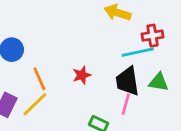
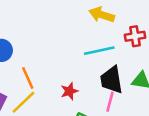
cyan line: (138, 52) -> (99, 51), moved
red star: (82, 75) -> (69, 91), moved

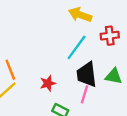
cyan line: (99, 51) -> (77, 47), turned -44

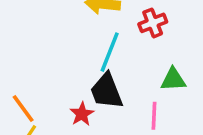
black trapezoid: (87, 74) -> (107, 91), moved
pink line: (84, 94) -> (154, 116), moved

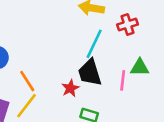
pink line: (154, 116) -> (123, 80), moved

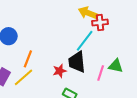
red cross: (128, 25) -> (100, 23), moved
orange line: (27, 81) -> (28, 59), turned 42

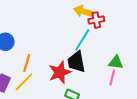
red star: (60, 71) -> (60, 72), size x1.6
pink line: (101, 73) -> (112, 77), moved

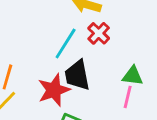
red cross: (96, 20) -> (99, 33), moved, turned -35
cyan line: (82, 40) -> (66, 43), moved

